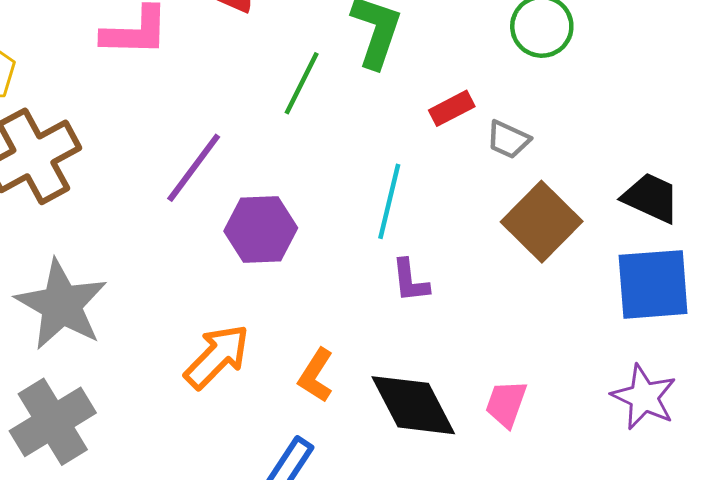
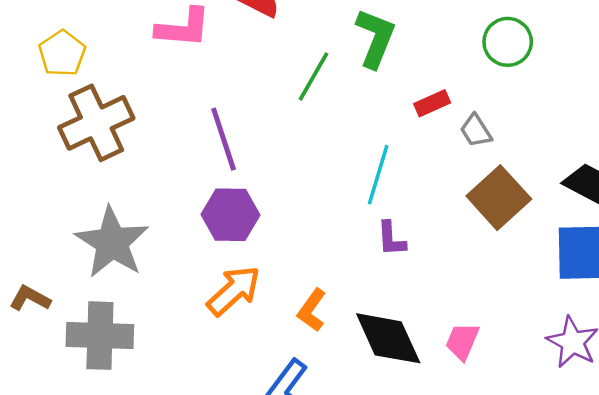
gray trapezoid: (508, 140) -> (476, 131), turned 30
purple line: (194, 168) -> (224, 139), turned -58
purple hexagon: (261, 230) -> (230, 215), moved
gray cross: (53, 422) -> (100, 336), turned 30

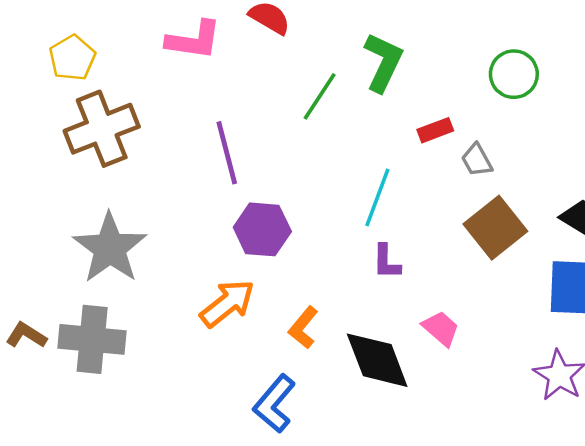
purple hexagon: (230, 215) -> (262, 229), moved
brown L-shape: (30, 298) -> (26, 335), moved
pink trapezoid: (462, 341) -> (441, 328), moved, turned 105

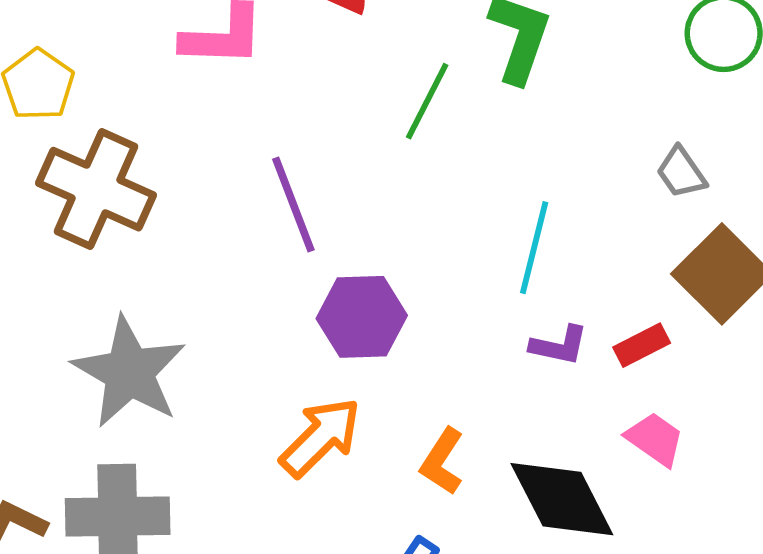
brown cross: (102, 129) -> (96, 189), turned -38
red rectangle: (435, 130) -> (642, 345), moved
purple L-shape: (386, 262) -> (559, 345), turned -72

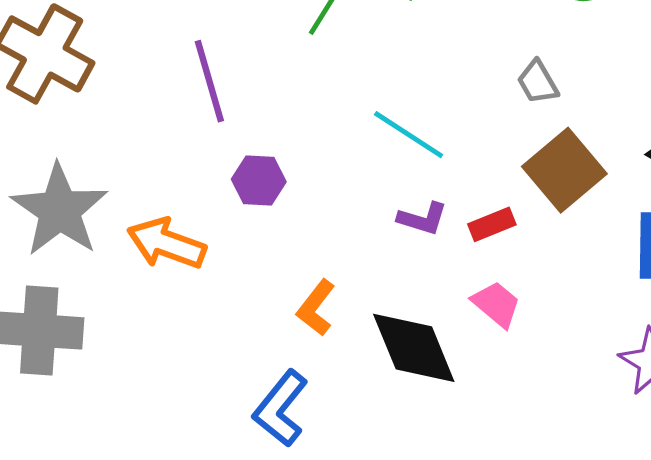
cyan line: (534, 248) -> (409, 135), turned -76
purple hexagon: (362, 317) -> (259, 180), size x0.7
orange arrow: (320, 437) -> (166, 244), moved, turned -120

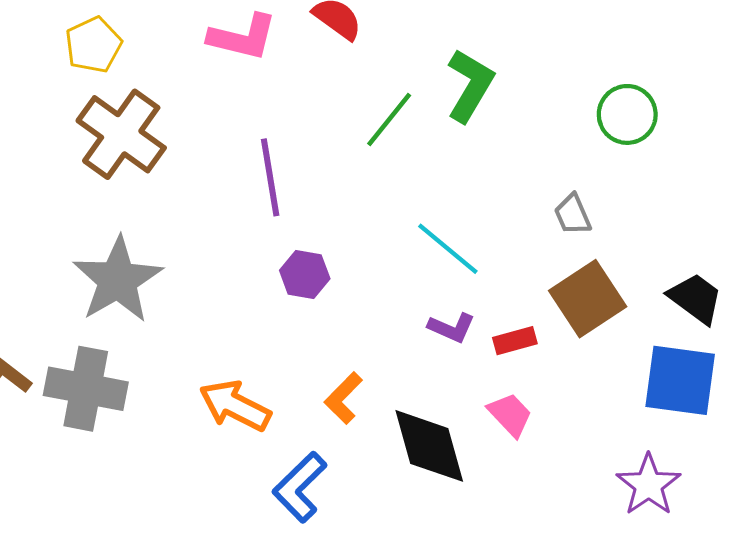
orange arrow: (166, 244) -> (235, 406), moved

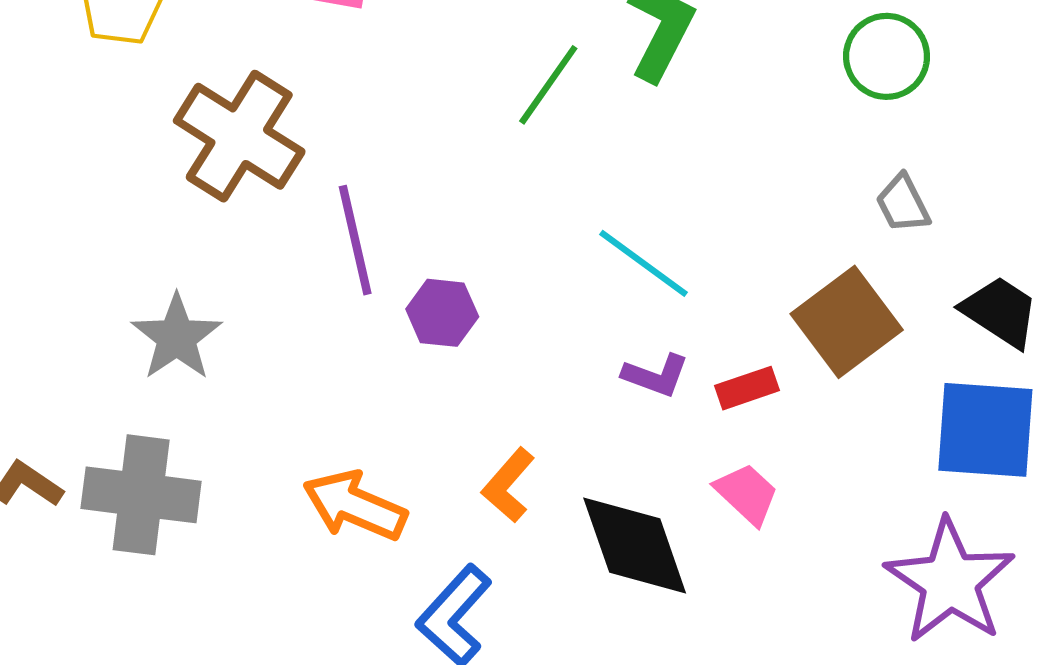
brown cross: (121, 134) -> (239, 136), moved
purple line: (270, 177) -> (355, 240), moved
gray trapezoid: (573, 214) -> (903, 204), moved
gray star: (118, 280) -> (177, 337), size x0.7
purple star: (648, 485) -> (950, 581), size x1.4

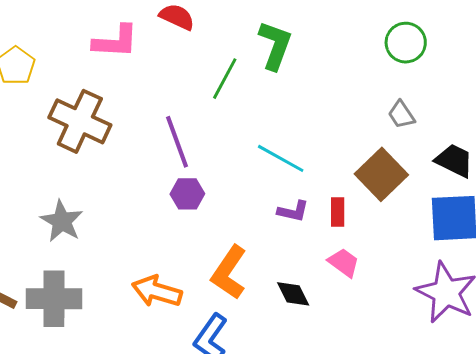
green circle: (887, 56) -> (406, 43), moved
purple line: (355, 240) -> (177, 142), moved
red rectangle: (747, 388) -> (338, 212), turned -64
orange L-shape: (508, 485) -> (229, 272), size x1.5
black diamond: (635, 546) -> (293, 294), size x0.6

